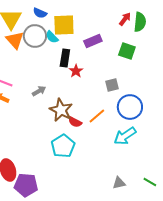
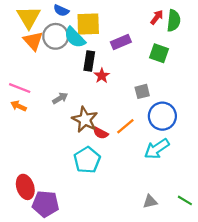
cyan semicircle: (52, 37) -> (75, 37), size x1.5

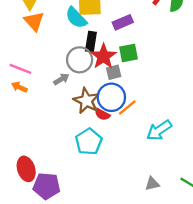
gray circle: (56, 36) -> (80, 60), moved
green square: (159, 53) -> (128, 53), moved, turned -30
red star: (102, 76) -> (103, 56), size x1.6
gray square: (142, 91) -> (114, 72), moved
blue circle: (162, 116) -> (111, 97), moved

